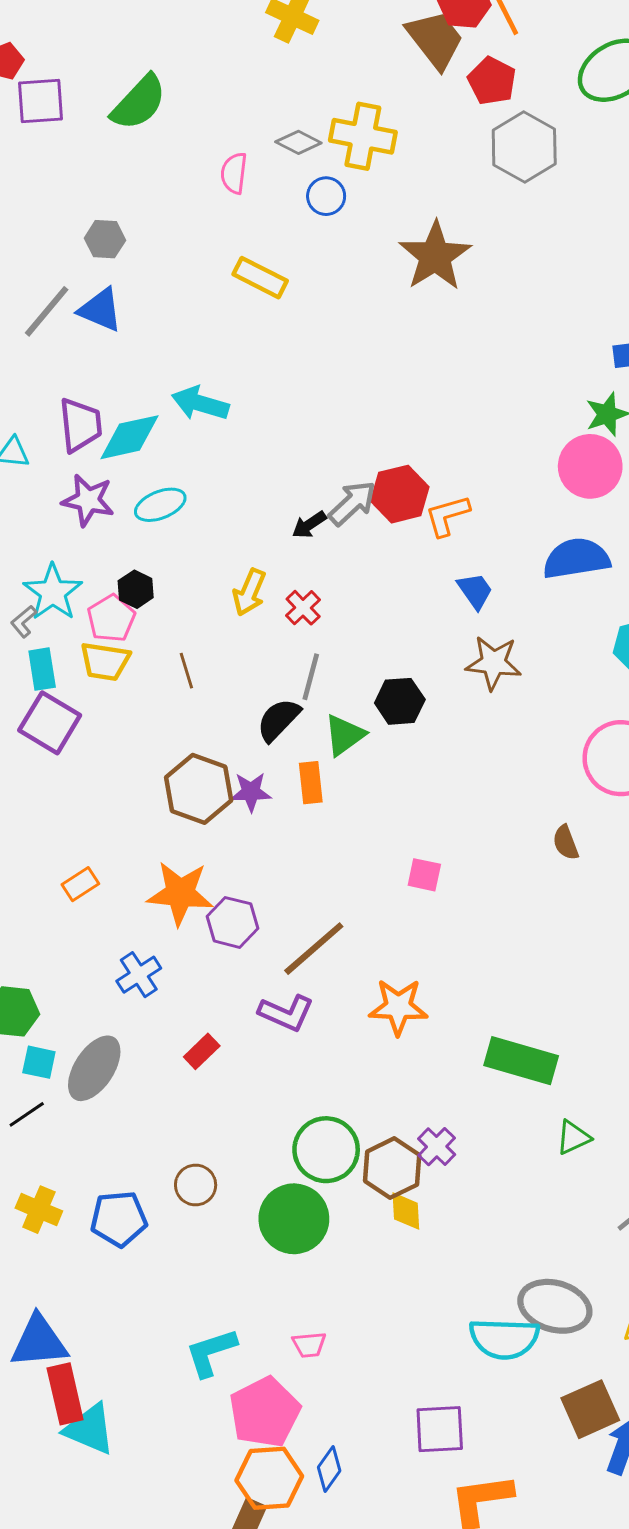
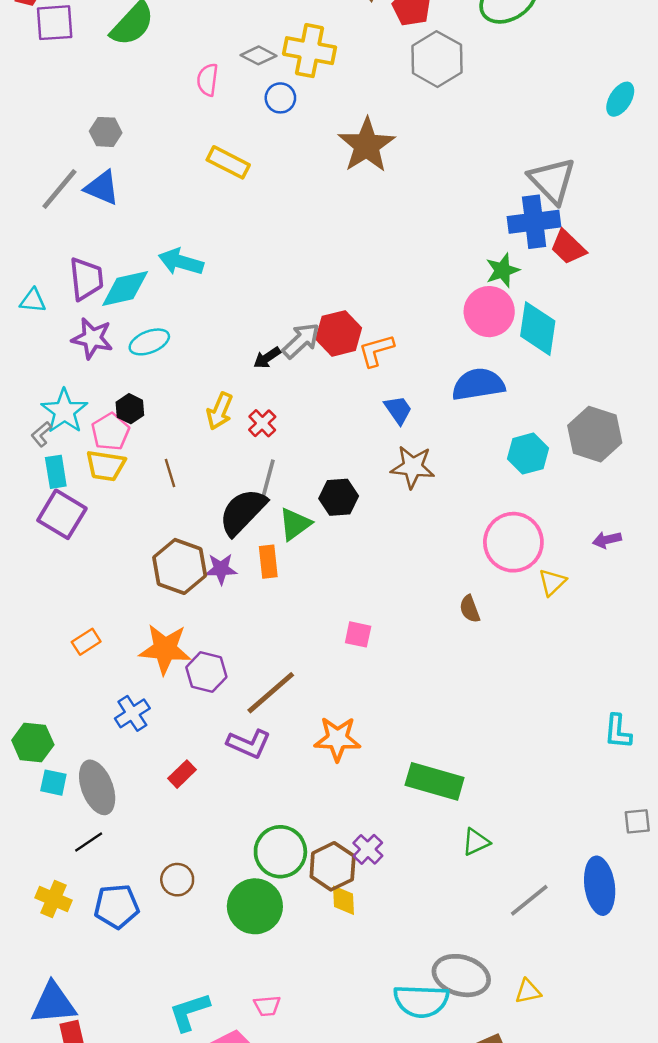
black semicircle: (278, 720) -> (243, 512), size x1.4
gray ellipse: (94, 1068) -> (97, 787), turned -54
black line: (27, 1114) -> (89, 842), moved

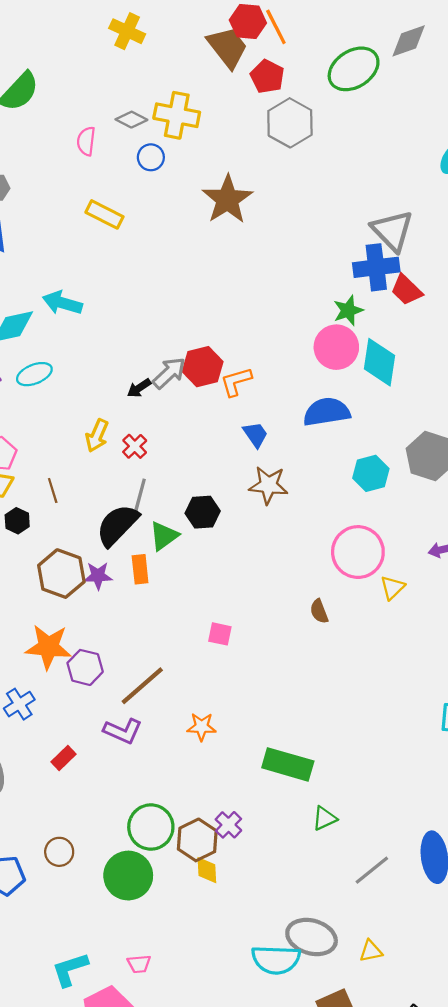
black hexagon: (130, 409) -> (17, 521), moved
orange star: (337, 739) -> (202, 727), size x0.7

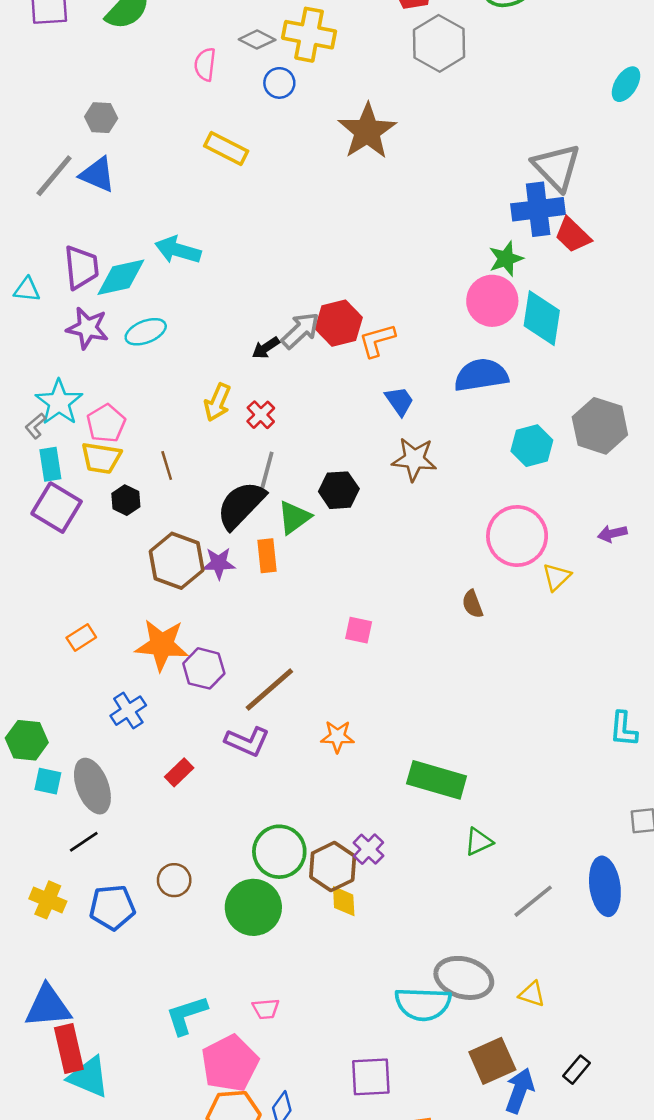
yellow triangle: (371, 951) -> (532, 994), turned 30

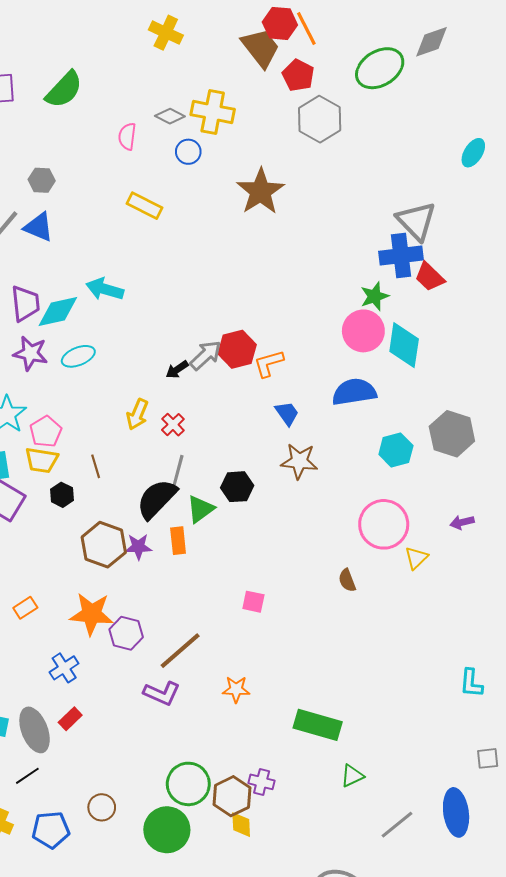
red rectangle: (179, 772) -> (70, 719), moved
purple cross: (368, 849) -> (262, 782), turned -30

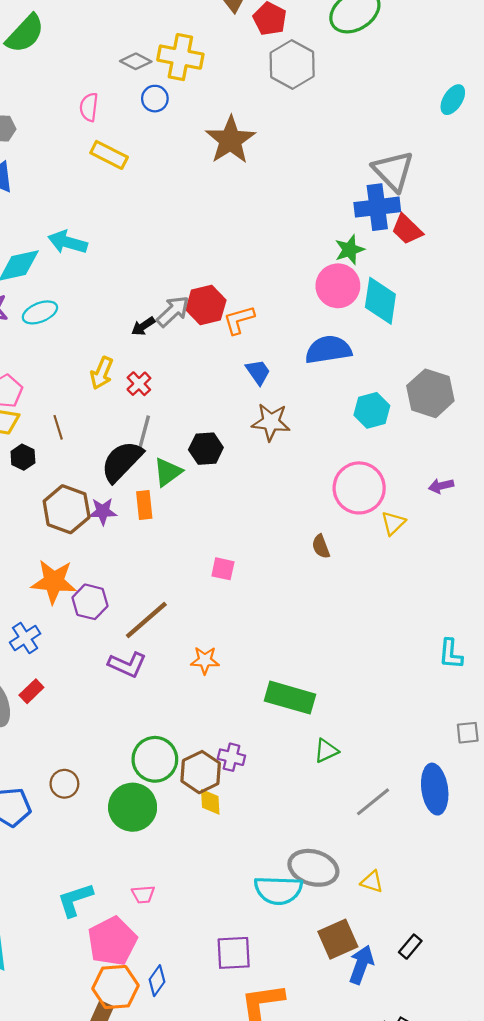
pink semicircle: (127, 136) -> (89, 107), moved

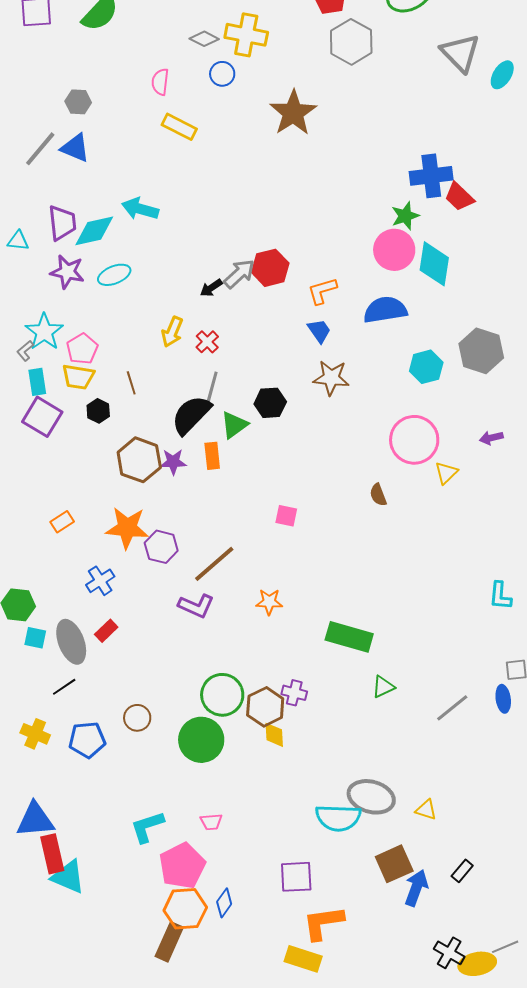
gray triangle: (393, 171) -> (460, 53), moved
orange L-shape: (239, 320) -> (322, 291), moved
blue ellipse: (435, 789) -> (503, 699), moved, size x0.6
gray line: (373, 802) -> (452, 708), moved

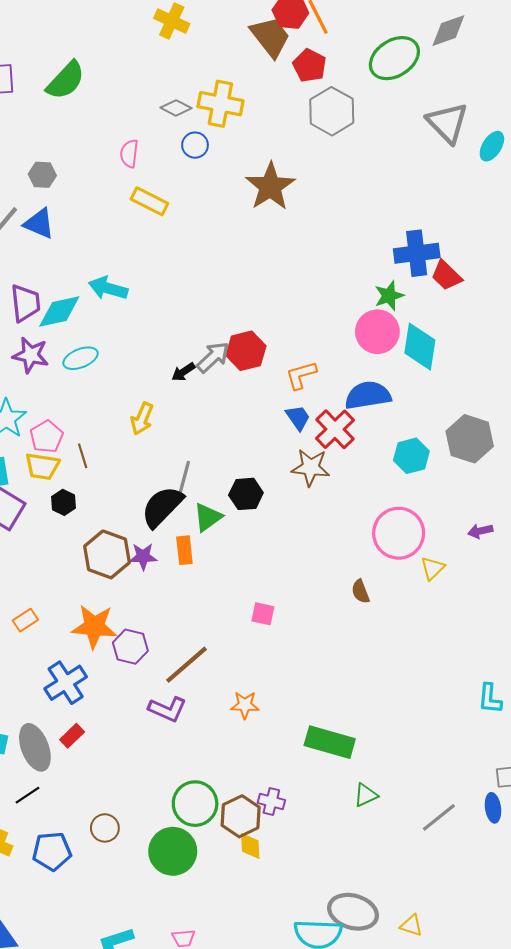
red cross: (207, 342) -> (335, 429), moved, size x1.6
brown line: (131, 383) -> (83, 456), moved
blue cross: (100, 581) -> (66, 683), size x1.4

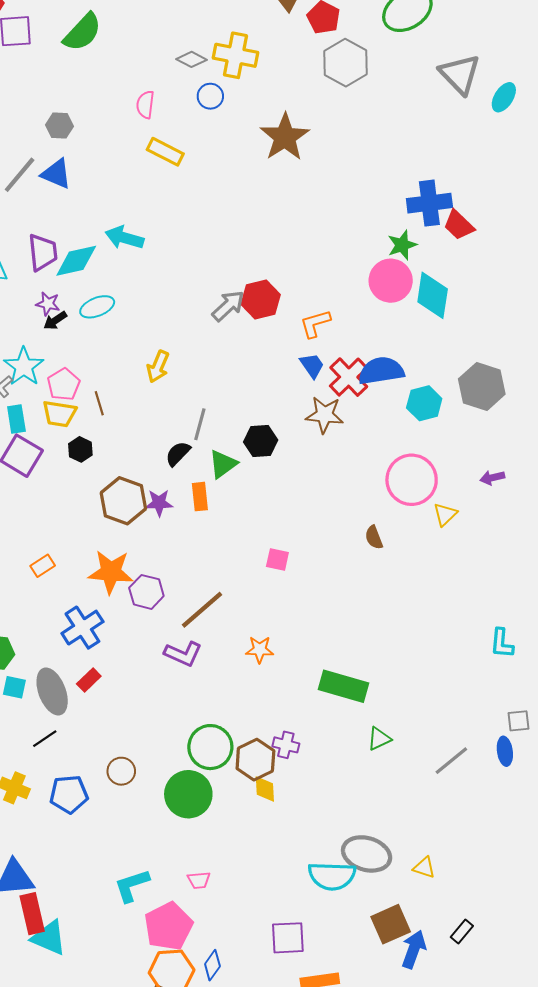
purple star: (31, 355) -> (48, 304), size x0.7
black arrow: (183, 372) -> (55, 320), moved
blue semicircle: (368, 395) -> (381, 371), moved
black semicircle: (162, 507) -> (178, 454), size x0.6

